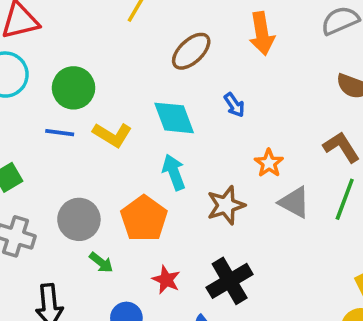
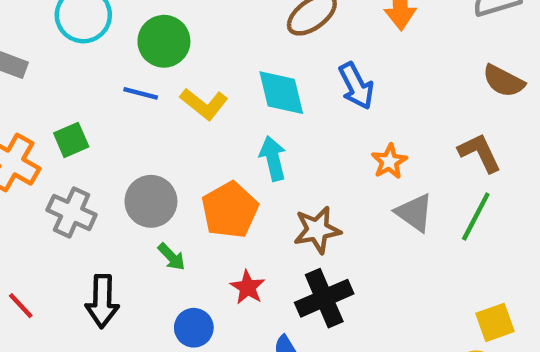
blue arrow: (234, 105) -> (356, 86), size x1.5
brown star: (226, 205) -> (317, 230), moved

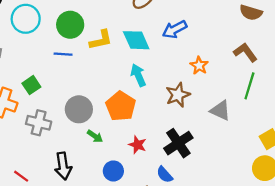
blue arrow: (356, 86) -> (175, 29), turned 100
yellow L-shape: (204, 104) -> (101, 40), moved, turned -40
gray triangle: (414, 213) -> (220, 110), moved
brown star: (317, 230) -> (178, 95), moved

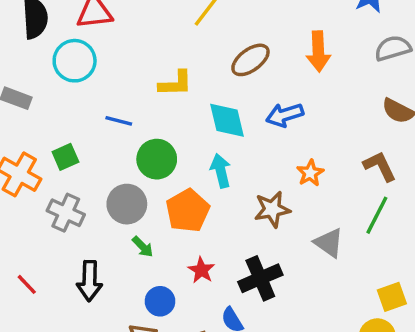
green circle: (70, 25) -> (157, 159), moved
yellow L-shape: (101, 40) -> (175, 83), moved

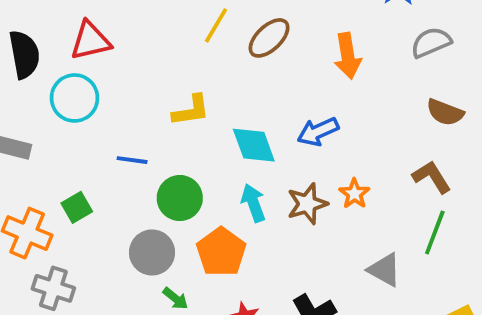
brown ellipse: (250, 60) -> (269, 38), moved
brown star: (272, 209) -> (307, 204), moved
gray cross: (66, 213) -> (53, 288), moved

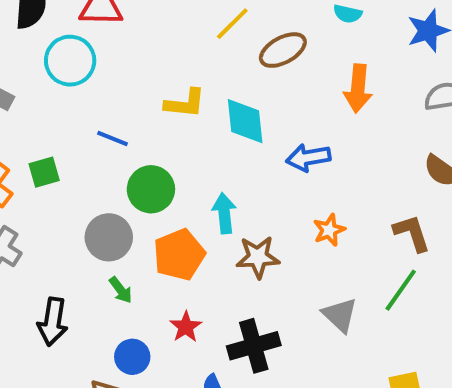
cyan diamond: (254, 145) -> (245, 121), moved
brown star: (307, 204) -> (258, 257), moved

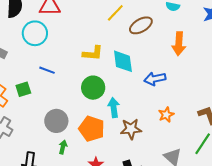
blue line: (112, 138) -> (47, 70), moved
green circle: (151, 189) -> (93, 88), moved
orange pentagon: (179, 255) -> (92, 129), turned -30
green arrow: (121, 290) -> (63, 147), turned -128

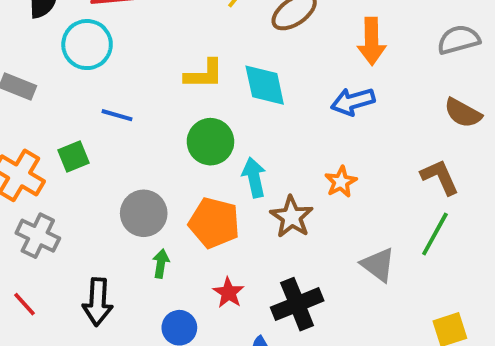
blue arrow: (155, 79) -> (353, 101), moved
orange star: (166, 115) -> (341, 182), moved
brown star: (131, 129) -> (292, 217), turned -30

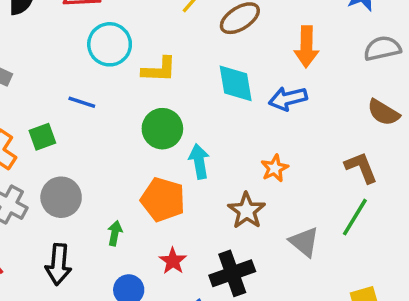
cyan circle: (87, 45) -> (110, 44), moved
cyan diamond: (265, 85) -> (236, 83), moved
gray circle: (144, 213) -> (61, 197), moved
brown star: (292, 217) -> (247, 211), moved

